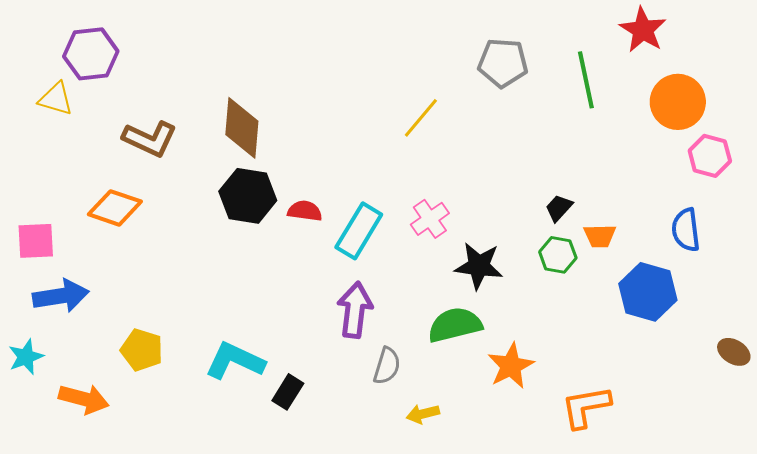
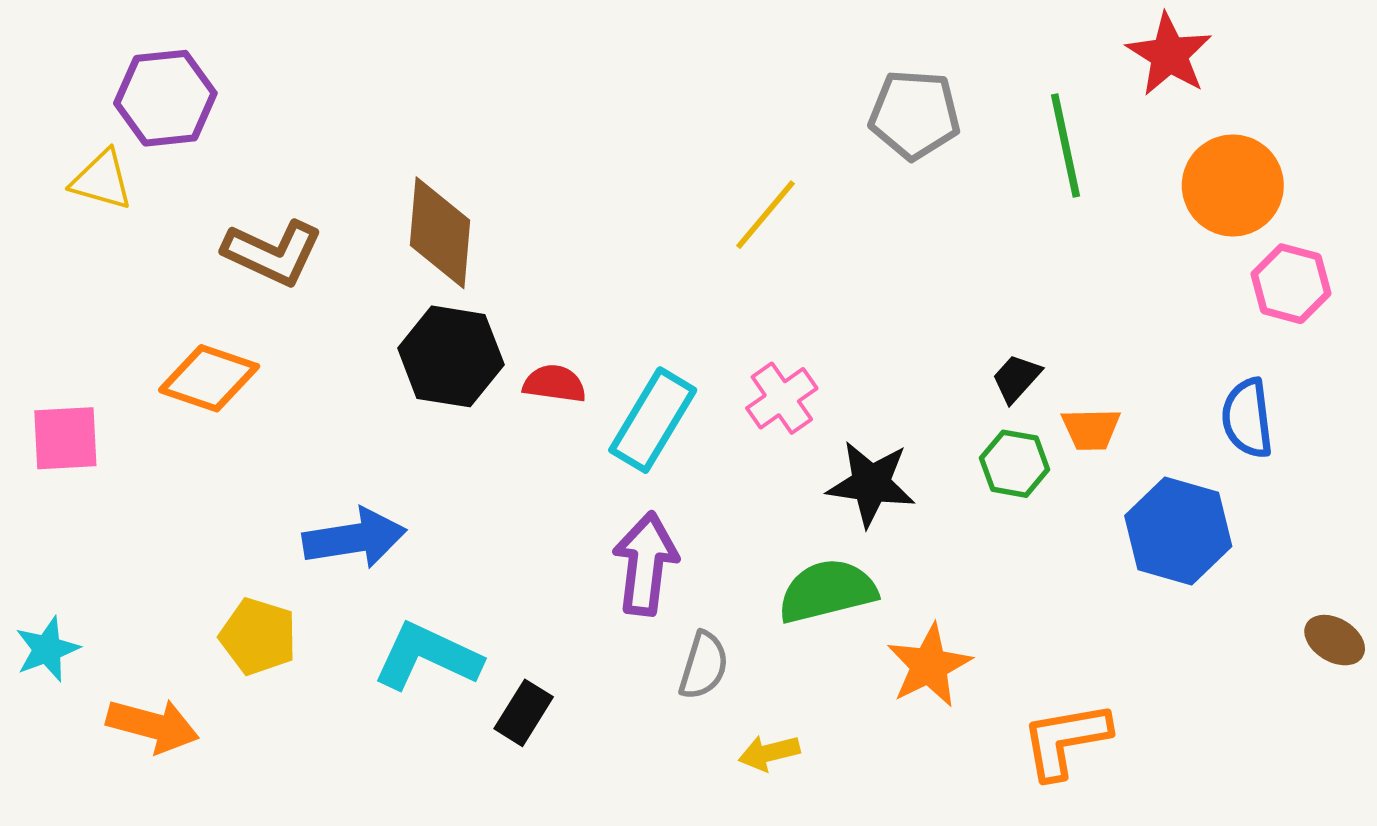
blue arrow: (61, 296) -> (355, 538), moved

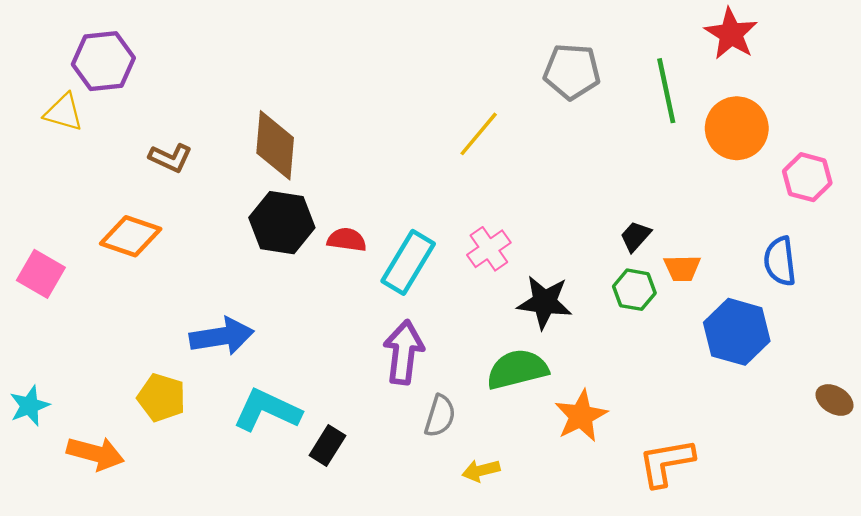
orange circle: (1233, 185) -> (737, 128), moved
brown L-shape: (273, 253) -> (171, 158), size x0.7
pink square: (65, 438) -> (41, 274), turned 33

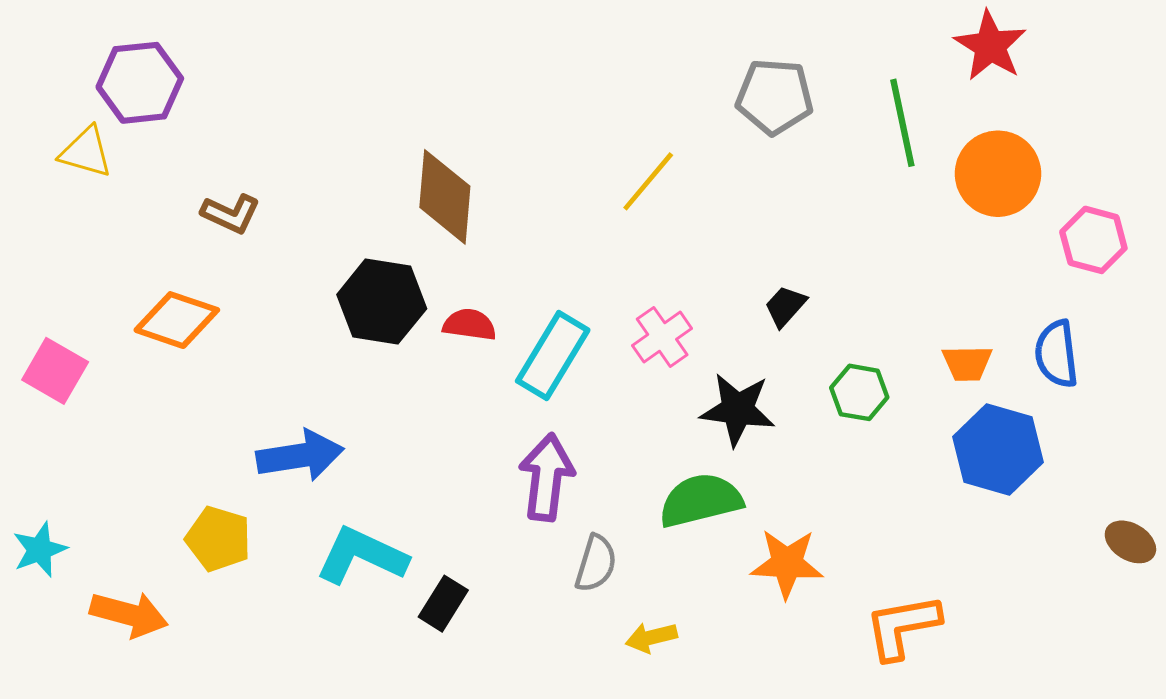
brown diamond: (275, 145) -> (445, 197), moved
black trapezoid: (636, 236) -> (785, 306), moved
orange trapezoid: (682, 268) -> (967, 363), moved
orange star: (581, 416) -> (787, 563), turned 30

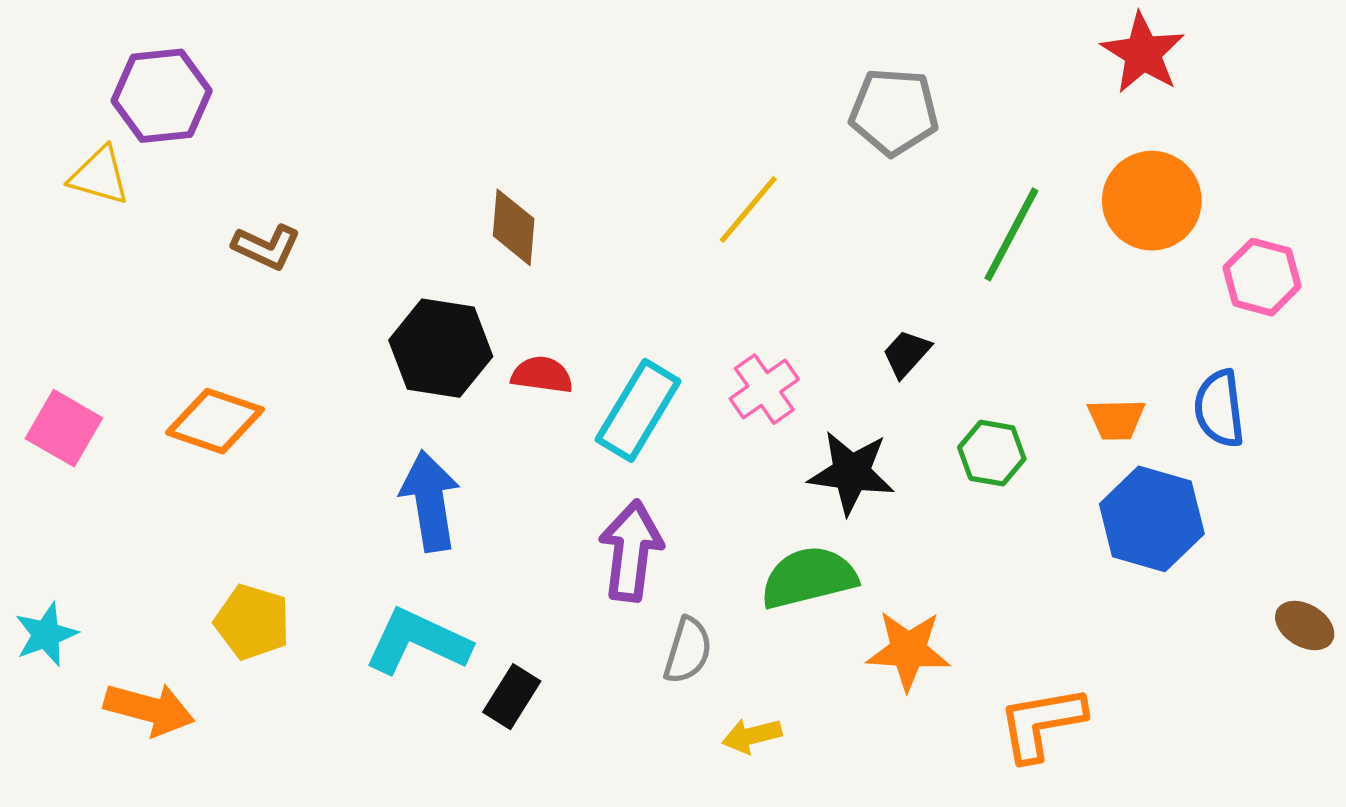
green line: (902, 123) -> (1011, 234), moved, turned 40
brown diamond: (445, 197) -> (514, 227), size x0.7
orange diamond: (177, 320) -> (215, 421), moved
blue arrow: (300, 456) -> (430, 501), moved, turned -90

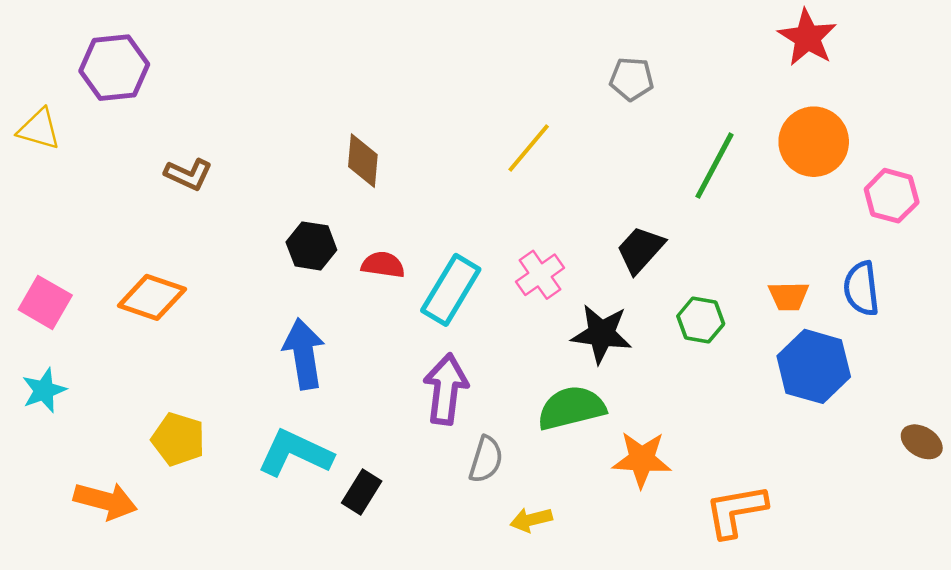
gray pentagon: (894, 112) -> (632, 79), size x0.7
yellow triangle: (99, 176) -> (39, 129), moved
black hexagon: (441, 348) -> (311, 246), size x0.7
black trapezoid: (906, 354) -> (640, 250), size x1.4
cyan star: (46, 634) -> (44, 390), moved

